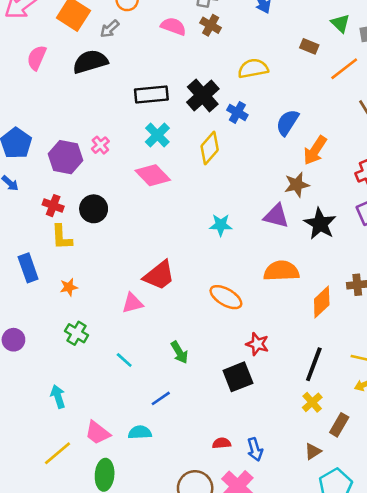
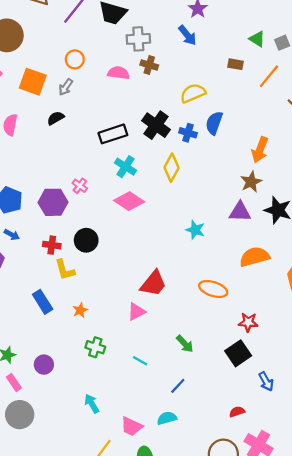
black semicircle: (90, 62) -> (56, 118), size x0.6
blue semicircle: (287, 122) -> (214, 123), moved
cyan star: (221, 225) -> (195, 230), turned 30
blue arrow: (255, 449) -> (266, 381), moved

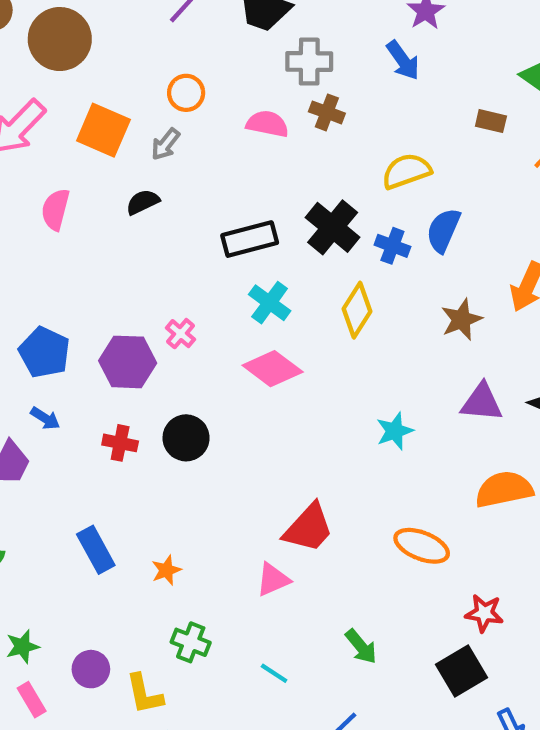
brown star: (251, 182) -> (461, 320), moved
cyan star: (195, 230) -> (395, 431), turned 30
yellow L-shape: (65, 270) -> (144, 694), moved

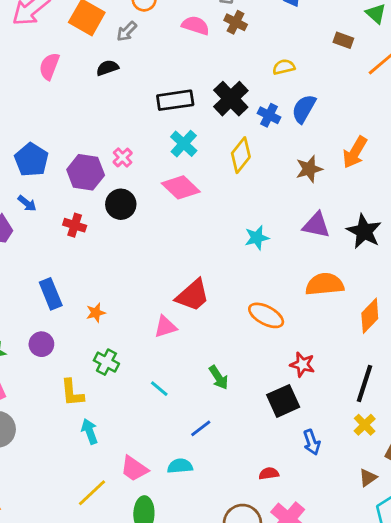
yellow semicircle: (406, 171) -> (284, 67), size x0.7
black circle: (186, 438) -> (121, 204), moved
purple circle: (91, 669) -> (41, 344), moved

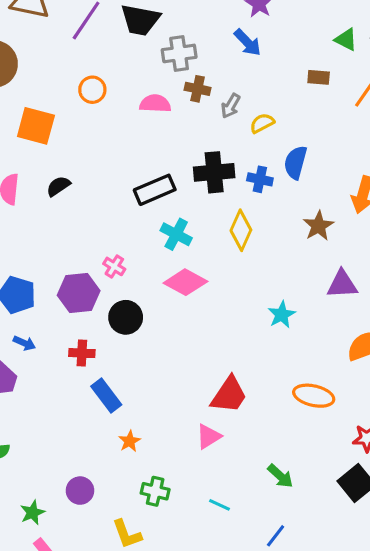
gray arrow: (127, 31) -> (231, 106), moved
black semicircle: (107, 68) -> (58, 186), moved
black cross: (231, 99) -> (214, 172), turned -36
blue rectangle: (51, 294) -> (106, 395), moved

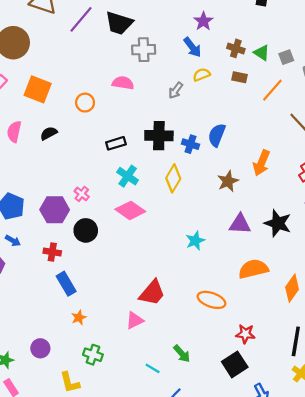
brown cross: (198, 89) -> (236, 48), moved
orange circle: (92, 90) -> (85, 103), moved
yellow semicircle: (262, 123) -> (202, 75), moved
black rectangle: (155, 190) -> (116, 143), size x0.7
cyan line: (219, 505) -> (153, 368), moved

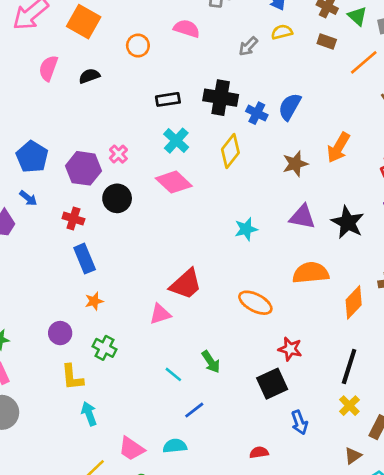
purple circle: (40, 348) -> (60, 333), moved

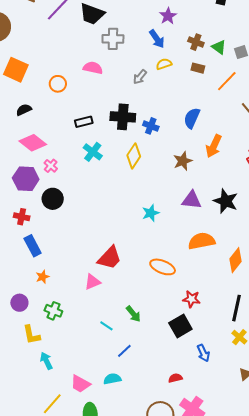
blue semicircle: (290, 107) -> (192, 118), moved
pink diamond: (174, 182) -> (33, 143), moved

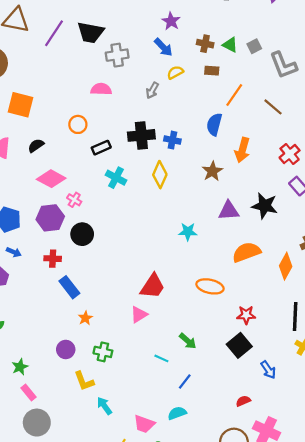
orange line: (227, 81) -> (234, 95), moved
orange circle: (58, 84) -> (78, 124), moved
cyan star: (151, 213) -> (188, 232), turned 30

